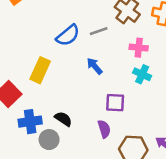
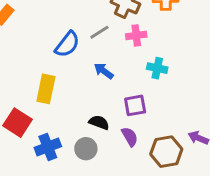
pink cross: (139, 48) -> (136, 35), moved
black semicircle: (63, 119) -> (99, 122), moved
gray circle: (49, 140) -> (86, 149), moved

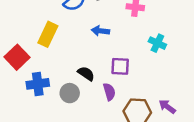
cyan cross: (157, 68) -> (157, 43), moved
blue arrow: (104, 71) -> (100, 31), turned -42

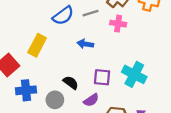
cyan cross: (157, 43) -> (134, 74), moved, size x1.5
purple semicircle: (109, 92) -> (91, 100), turned 70

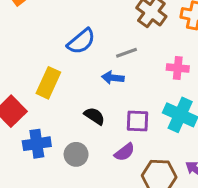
gray line: (91, 13) -> (127, 53), moved
pink cross: (118, 24) -> (178, 68), moved
black semicircle: (71, 83) -> (94, 116), moved

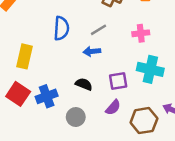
blue semicircle: (81, 41) -> (61, 28), turned -35
yellow rectangle: (48, 83) -> (24, 56), moved
blue cross: (37, 144) -> (47, 96), moved

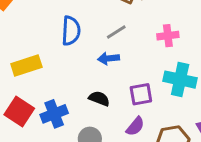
yellow rectangle: (24, 56) -> (26, 66), turned 60

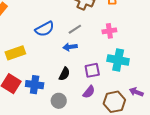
blue semicircle: (71, 31) -> (45, 29), turned 60
black semicircle: (99, 99) -> (64, 74), turned 96
blue cross: (54, 114) -> (35, 85), turned 30

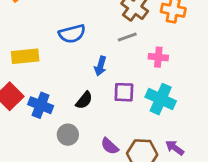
gray line: (75, 29) -> (127, 37), moved
blue arrow: (70, 47) -> (100, 66), turned -80
purple square: (92, 70) -> (124, 92), moved
purple semicircle: (89, 92) -> (110, 146), moved, turned 80

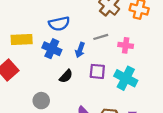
gray line: (127, 37) -> (101, 37), moved
blue cross: (41, 105) -> (52, 49), moved
gray circle: (68, 135) -> (41, 101), moved

